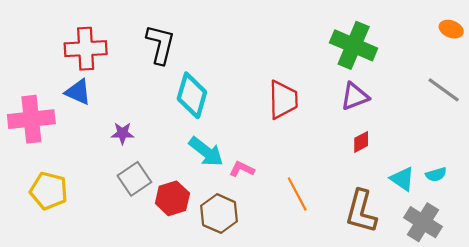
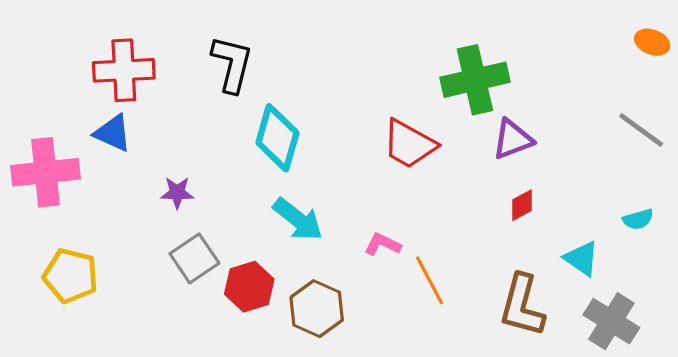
green cross: (354, 45) -> (475, 80), moved, turned -36
red trapezoid: (283, 100) -> (409, 144), turned 120
pink L-shape: (242, 169) -> (383, 244), moved
cyan semicircle: (436, 174) -> (638, 219), moved

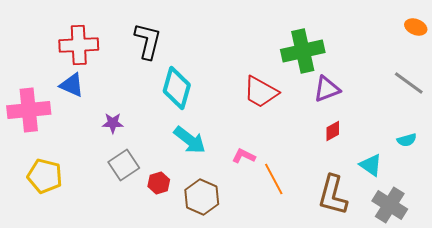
red hexagon: (249, 287) -> (159, 183), size x0.7

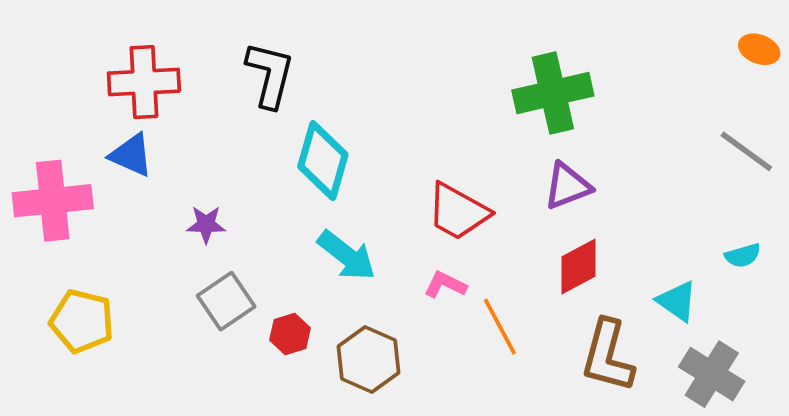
purple triangle: (327, 89) -> (567, 186), moved
red trapezoid: (261, 92) -> (458, 212), moved
red diamond: (333, 131) -> (578, 266), moved, size x1.5

